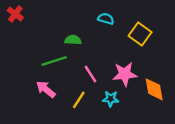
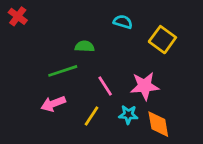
pink arrow: (46, 89) -> (53, 104), turned -60
orange diamond: (154, 89) -> (158, 124), moved

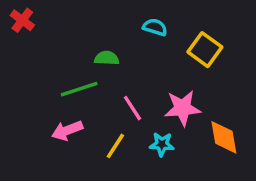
orange diamond: (158, 124) -> (224, 137), moved

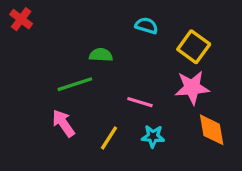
pink line: (133, 108) -> (140, 102), moved, turned -40
pink star: (182, 108) -> (192, 87), moved
pink arrow: (67, 130) -> (63, 123), turned 76

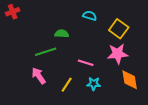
red cross: (21, 19) -> (13, 12), turned 32

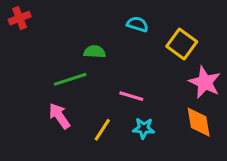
pink star: (118, 54) -> (205, 82), moved, turned 30

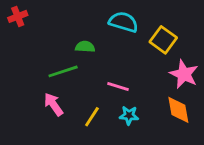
cyan semicircle: (137, 24) -> (123, 22), size x1.5

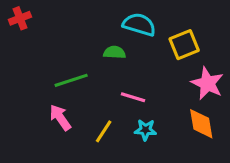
yellow square: (163, 40) -> (184, 45), turned 32
green semicircle: (85, 47) -> (114, 52), moved

